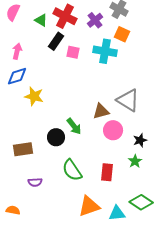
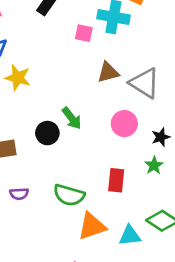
pink square: (73, 52) -> (84, 33), moved
brown triangle: (101, 111) -> (108, 72), moved
green semicircle: (72, 170) -> (69, 195), moved, turned -40

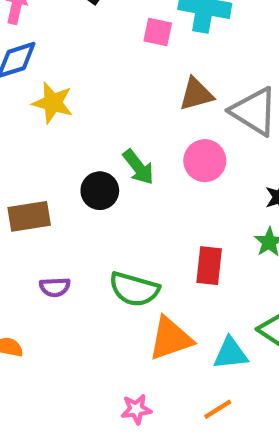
pink circle: (124, 124) -> (205, 161), moved

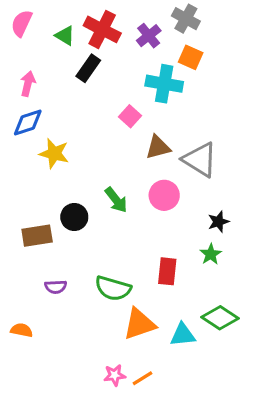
pink square: (158, 32) -> (130, 116), moved, turned 30
black circle: (100, 191) -> (74, 217), moved
orange line: (218, 409) -> (142, 378), moved

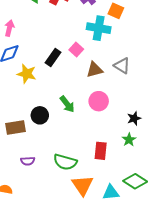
black rectangle: (88, 68) -> (53, 58), moved
gray triangle: (200, 160) -> (122, 66), moved, size x0.7
orange triangle: (139, 324) -> (82, 185), turned -45

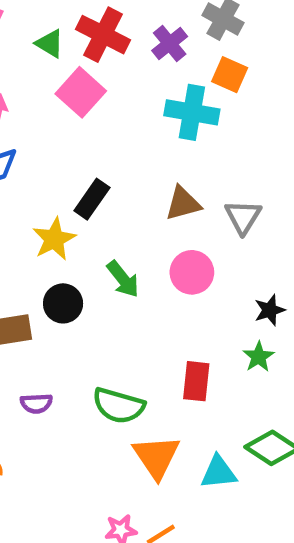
pink square: (76, 49) -> (81, 92), moved, size x1.5
black rectangle: (53, 58) -> (92, 199), moved
gray triangle: (122, 66) -> (243, 217), moved, turned 30
yellow star: (27, 74) -> (54, 239), moved, turned 30

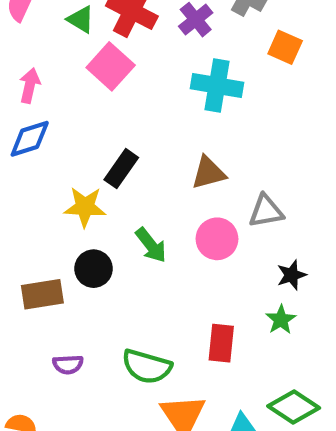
orange square: (230, 75) -> (285, 47), moved
gray triangle: (243, 217) -> (266, 211), moved, turned 48
yellow star: (54, 239) -> (85, 207), turned 30

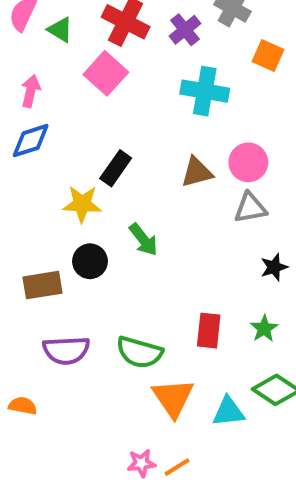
green triangle: (81, 20) -> (60, 30), moved
pink circle: (217, 239) -> (248, 162), moved
green star: (281, 320) -> (264, 329), moved
purple semicircle: (68, 364) -> (66, 350), size x1.6

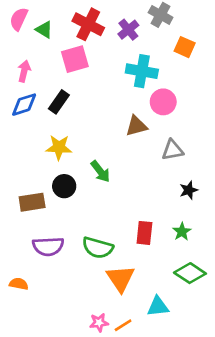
pink square: (106, 73) -> (75, 59), turned 32
pink circle: (248, 162) -> (163, 102), moved
black rectangle: (116, 168) -> (59, 102), moved
cyan triangle: (229, 412) -> (158, 307), moved

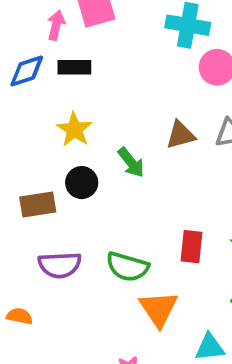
pink arrow: (24, 71) -> (56, 25), moved
black rectangle: (59, 102) -> (74, 67), turned 55
brown triangle: (136, 126) -> (180, 135), moved
yellow star: (59, 147) -> (74, 129), turned 30

